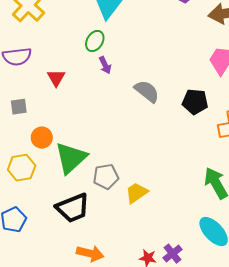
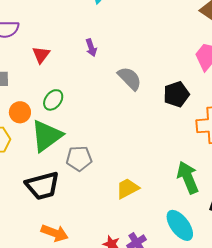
green ellipse: (95, 41) -> (53, 100), moved
black pentagon: (195, 102) -> (176, 94), turned -30
yellow trapezoid: (137, 193) -> (128, 188), moved

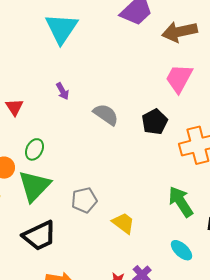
gray pentagon: (79, 158) -> (84, 200), moved
yellow trapezoid: (128, 188) -> (123, 223), turned 75
cyan ellipse: (180, 225) -> (181, 250), size x0.7

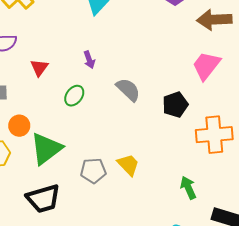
green ellipse: (34, 149) -> (74, 96), moved
green arrow: (181, 202) -> (188, 188), size x0.7
yellow trapezoid: (123, 223) -> (128, 165), moved

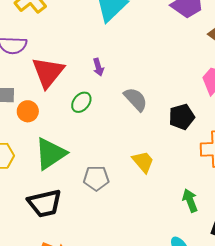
red triangle: (39, 68) -> (48, 72), size x1.8
orange circle: (19, 126) -> (28, 111), moved
yellow trapezoid: (128, 165) -> (143, 162), moved

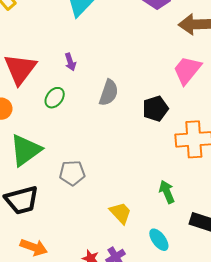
gray semicircle: (136, 99) -> (109, 93), turned 64
yellow trapezoid: (143, 162) -> (120, 213), moved

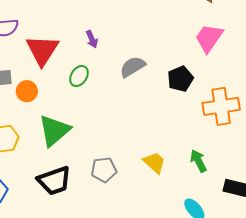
gray semicircle: (109, 93) -> (133, 67), turned -136
gray pentagon: (72, 173) -> (104, 170), moved
yellow trapezoid: (120, 213) -> (154, 163), moved

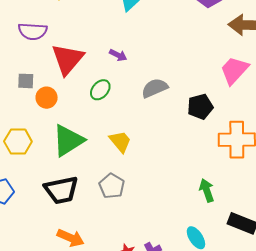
purple arrow: (92, 39) -> (118, 55), turned -48
yellow trapezoid: (154, 163) -> (120, 142), moved
gray pentagon: (104, 170) -> (112, 186), turned 30

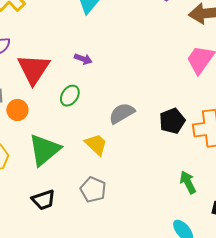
gray semicircle: (155, 88) -> (122, 113), moved
black pentagon: (200, 107) -> (172, 121), moved
black trapezoid: (61, 190) -> (44, 200), size x0.7

